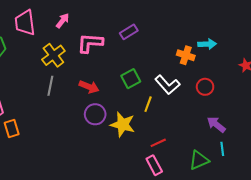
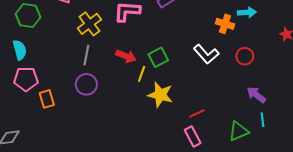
green square: (131, 79) -> (158, 57), moved
yellow line: (148, 104) -> (142, 74), moved
purple circle: (95, 114) -> (86, 84), moved

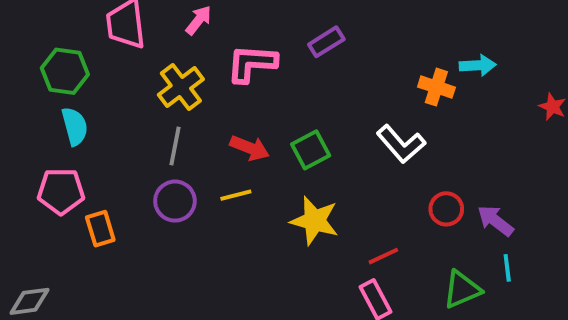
cyan semicircle: (20, 50) -> (75, 126), moved
red circle: (245, 56) -> (446, 209), moved
yellow line: (142, 74) -> (236, 195), moved, turned 56

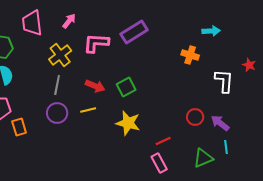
purple rectangle: (326, 42) -> (134, 32), size x1.5
cyan arrow: (478, 65) -> (211, 31), moved
white L-shape: (401, 144) -> (224, 81), moved, turned -135

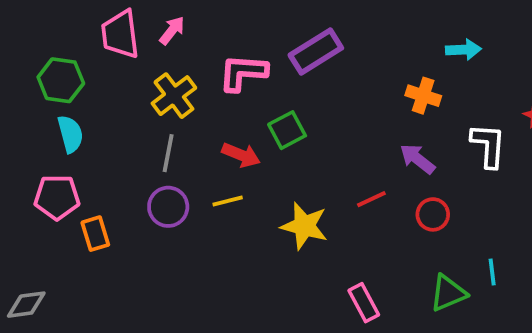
pink arrow: (69, 21) -> (172, 30), moved
green square: (126, 87) -> (287, 130), moved
purple arrow: (220, 123) -> (417, 159), moved
red line: (163, 141) -> (371, 199), moved

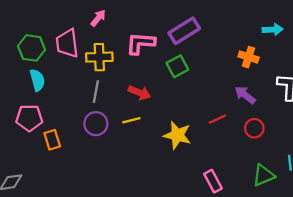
pink trapezoid: (120, 34) -> (67, 43), moved
yellow cross: (174, 96) -> (99, 57), turned 35
green square: (287, 130) -> (177, 66), moved

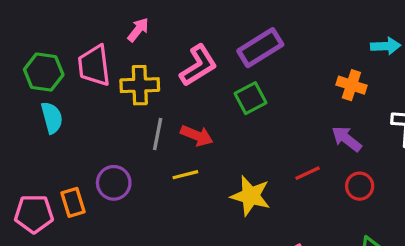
pink L-shape: (141, 43) -> (198, 66), turned 144
gray line: (96, 92) -> (158, 134), moved
pink pentagon: (29, 118) -> (34, 214), moved
purple circle: (96, 124) -> (114, 183), moved

